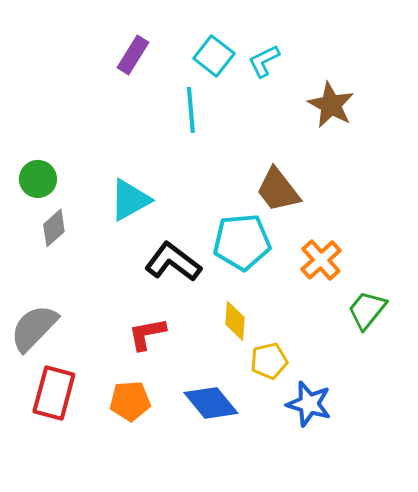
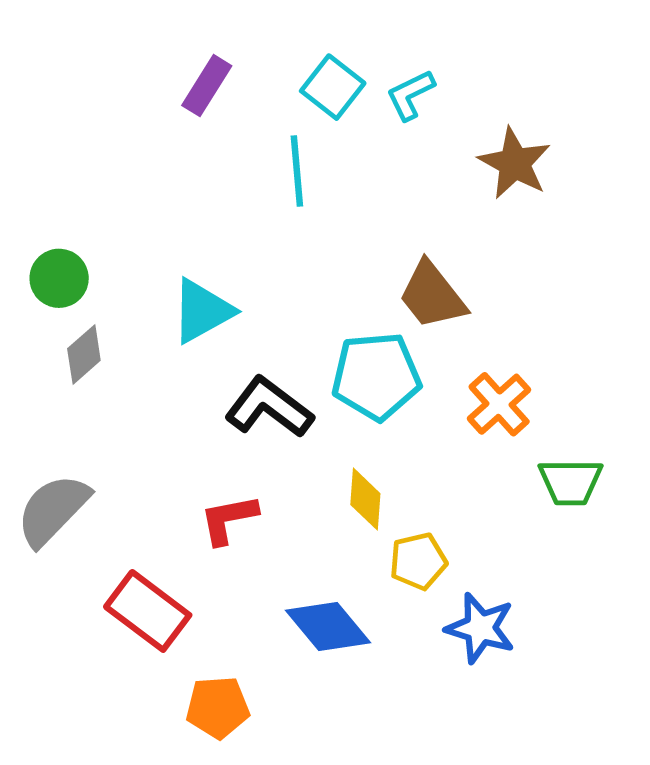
green trapezoid: (367, 310) -> (571, 482), turned -129
red rectangle: (54, 393) -> (148, 611), moved, turned -68
orange pentagon: (130, 401) -> (218, 707), moved

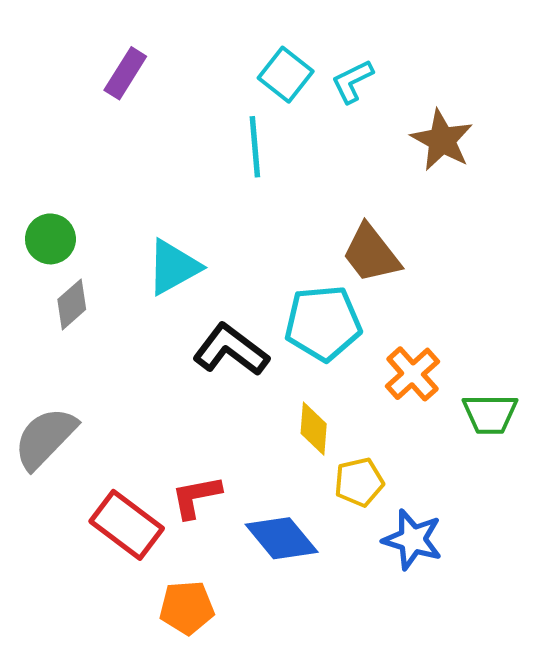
purple rectangle: (207, 86) -> (125, 73), moved
orange cross: (499, 404) -> (413, 374), moved
red L-shape: (229, 519) -> (196, 497), moved

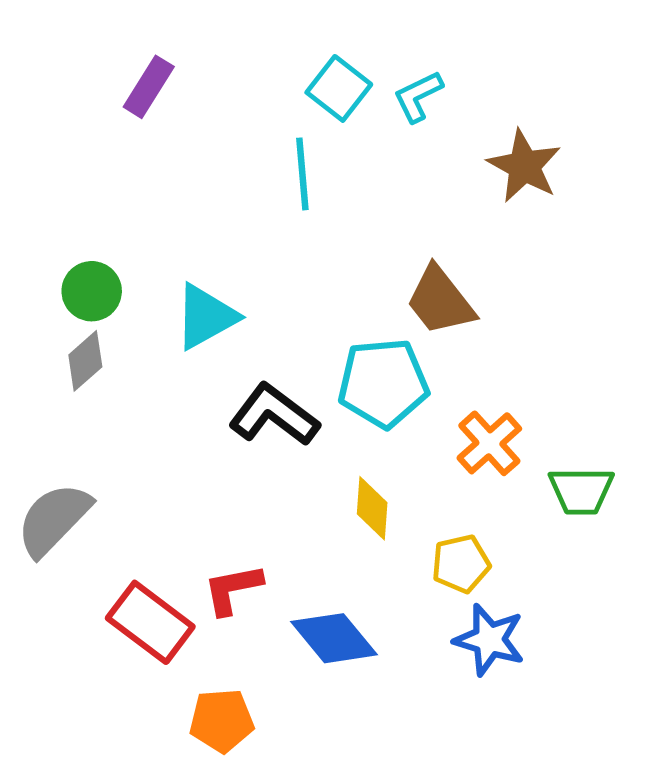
green circle: (50, 239) -> (92, 291), moved
yellow pentagon: (359, 482) -> (461, 564), moved

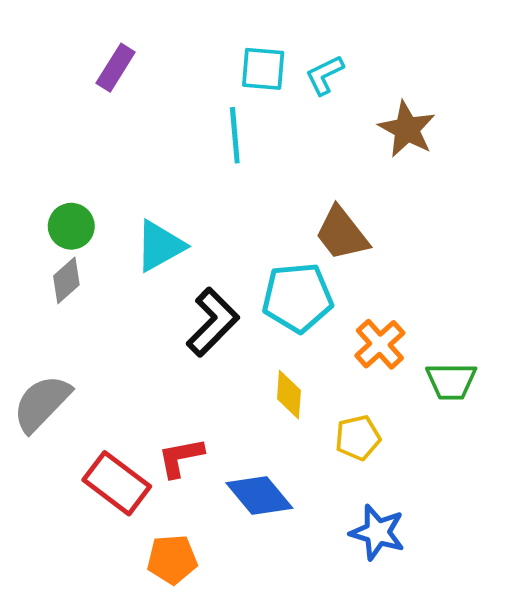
cyan square: (339, 88) -> (263, 69), turned -33
black L-shape: (274, 415) -> (213, 322), turned 98
blue star: (489, 640) -> (377, 532), moved

